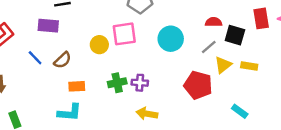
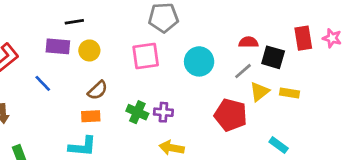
yellow circle: (99, 45) -> (89, 50), moved
brown semicircle: (62, 60) -> (98, 90), moved
green cross: (117, 83) -> (137, 112), turned 36

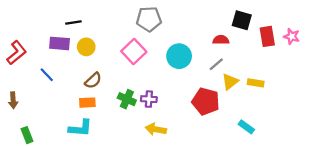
pink square: (146, 56) -> (134, 52), turned -35
black square: (273, 57) -> (242, 20), moved

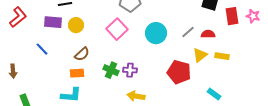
red semicircle: (221, 40) -> (208, 34), moved
red L-shape: (17, 53) -> (18, 17), moved
gray line: (216, 64) -> (188, 32), moved

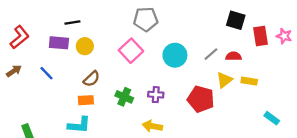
purple cross: (130, 70) -> (156, 95), moved
brown arrow: (13, 71) -> (14, 71), moved, turned -120
cyan rectangle: (214, 94) -> (272, 118), moved

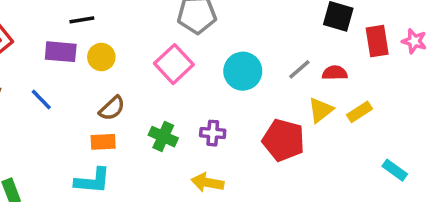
yellow rectangle: (249, 81) -> (359, 112), turned -42

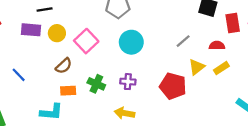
pink square: (174, 64) -> (86, 41), moved
cyan circle: (243, 71) -> (131, 42), moved
red semicircle: (335, 73) -> (217, 46), moved
blue line: (41, 99) -> (19, 75), moved
orange rectangle: (103, 142) -> (68, 91), moved

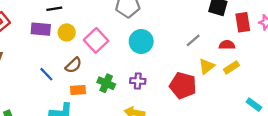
blue line: (19, 75) -> (46, 74), moved

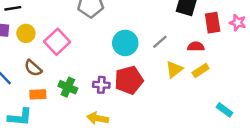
cyan circle: (141, 41) -> (125, 43), moved
brown semicircle: (73, 65) -> (33, 68), turned 84
red pentagon: (183, 85) -> (129, 80), moved, turned -30

